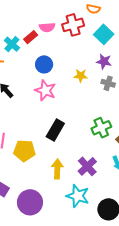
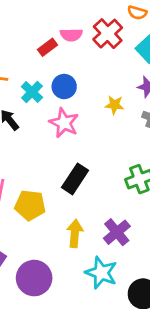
red cross: (73, 25) -> (108, 34), turned -30
cyan cross: (12, 44) -> (32, 92), moved

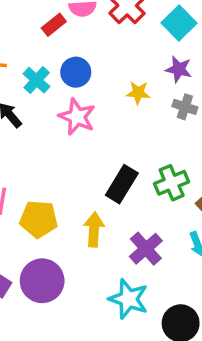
black rectangle: (75, 179) -> (122, 184), moved
yellow arrow: (75, 233) -> (94, 230), moved
purple circle: (34, 278) -> (42, 281), moved

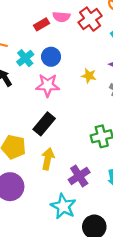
pink star: (77, 117) -> (48, 85), turned -30
black rectangle: (122, 184) -> (44, 124), moved

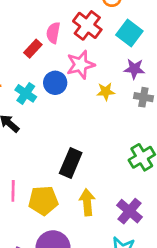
pink semicircle: (61, 17) -> (53, 33), turned 112
pink star: (48, 85) -> (81, 65), moved

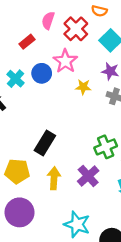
pink semicircle: (53, 33) -> (48, 20), moved
pink star: (81, 65) -> (65, 61), turned -30
purple cross: (130, 211) -> (88, 176), moved

